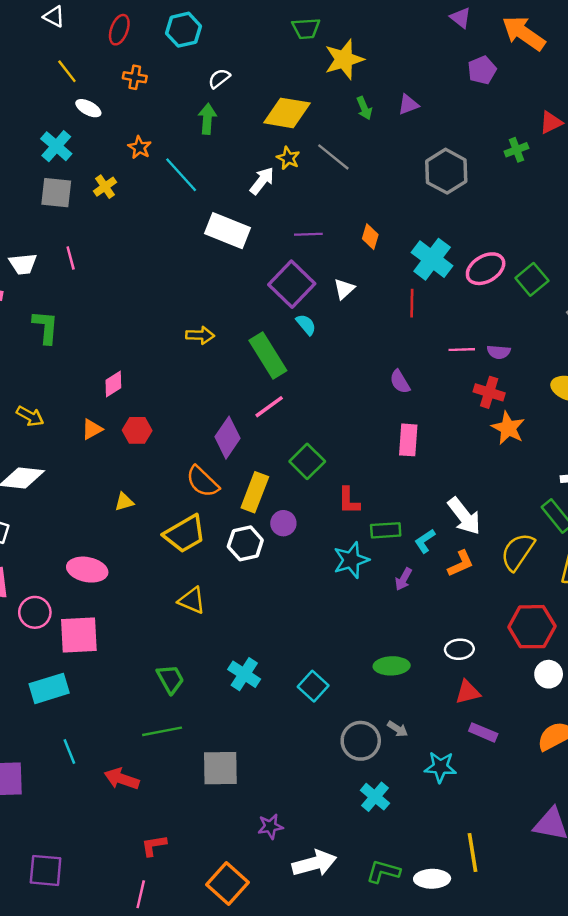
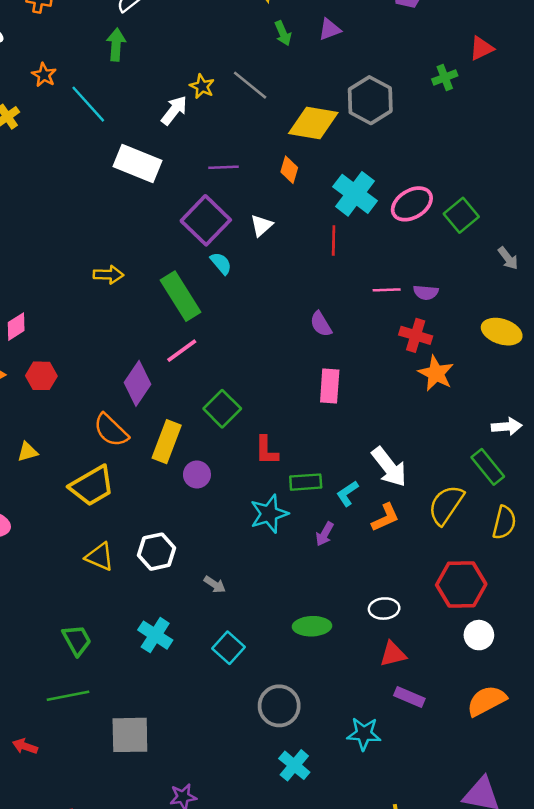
yellow diamond: (287, 113) -> (313, 123), moved
white hexagon: (245, 543) -> (156, 552), moved
gray arrow: (398, 729) -> (215, 584), moved
red arrow: (122, 779) -> (25, 746), size x0.7

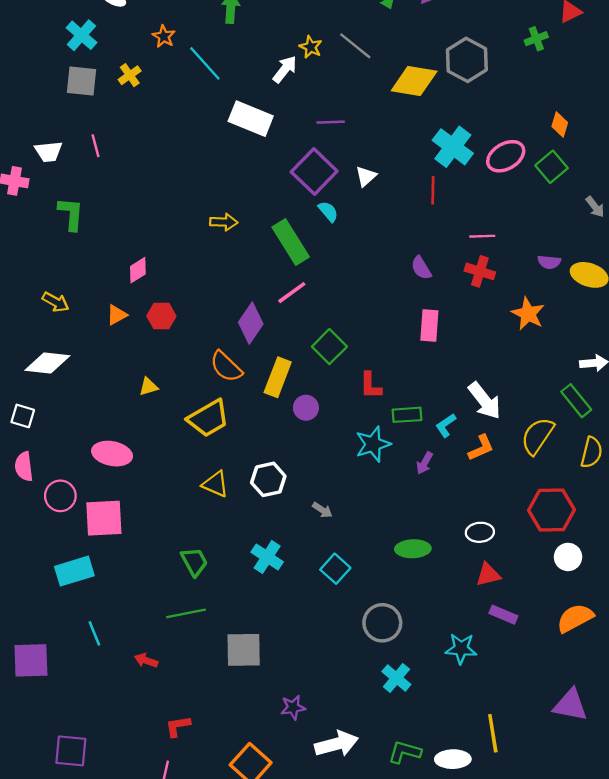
orange diamond: (289, 170) -> (560, 125), moved
purple semicircle: (426, 292) -> (549, 262), moved
red cross: (416, 335) -> (480, 271), moved

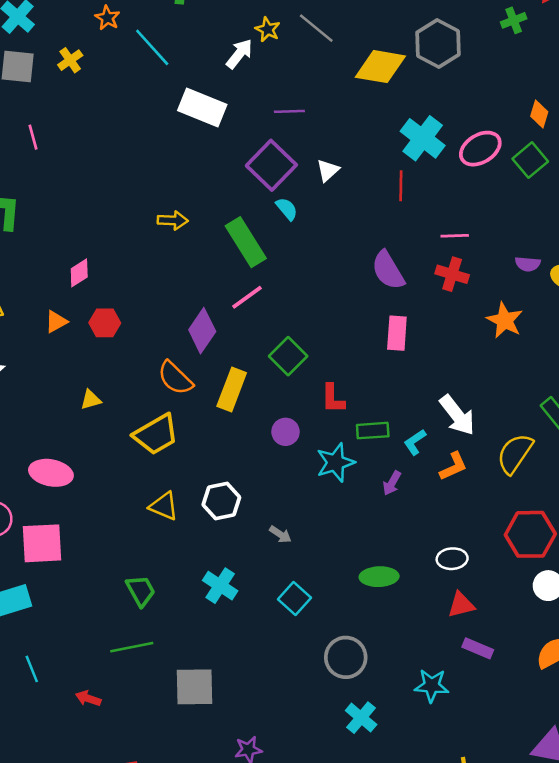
purple semicircle: (421, 268) -> (388, 270), size x1.5
purple circle: (306, 408) -> (285, 432), moved

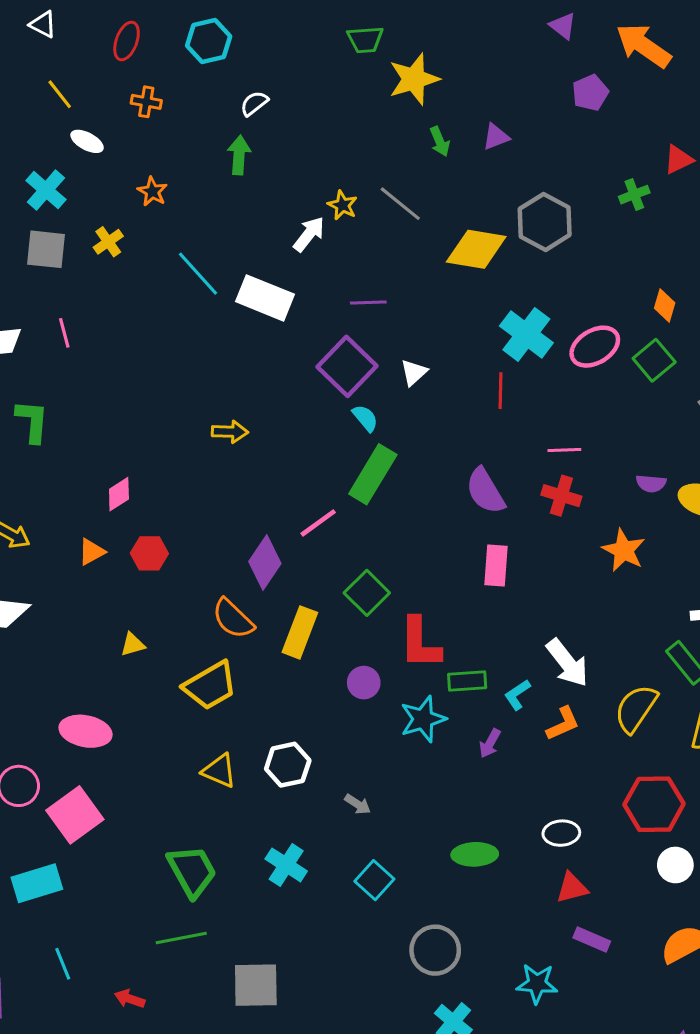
cyan line: (152, 47) -> (198, 274), moved
green rectangle: (246, 242) -> (373, 474), moved, turned 63
red L-shape: (333, 398) -> (420, 643), size x1.5
pink square: (42, 543) -> (75, 815), turned -33
green trapezoid: (141, 591) -> (192, 871), size x1.4

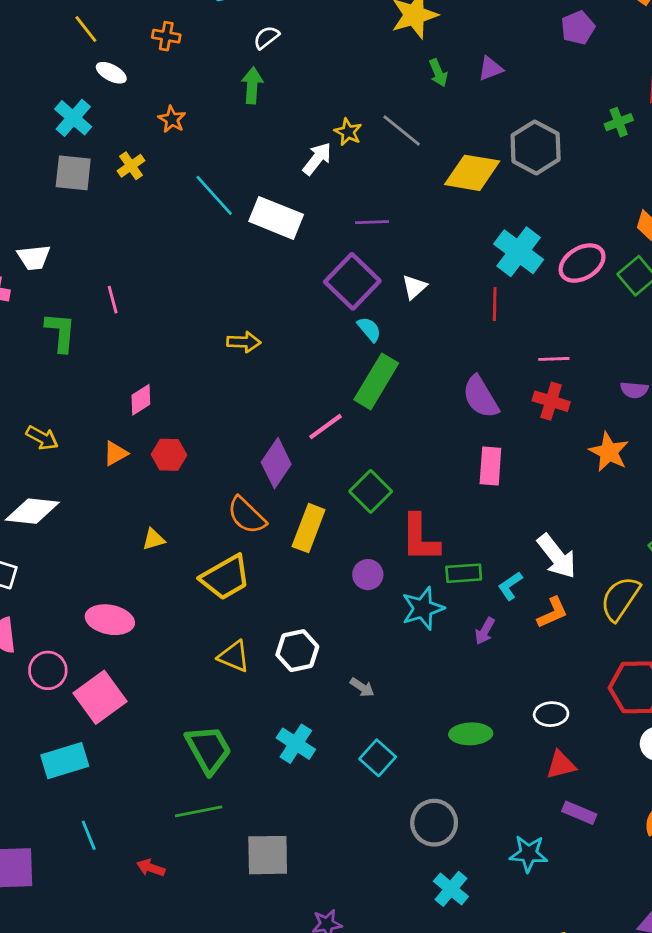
pink line: (64, 333) -> (113, 300), moved

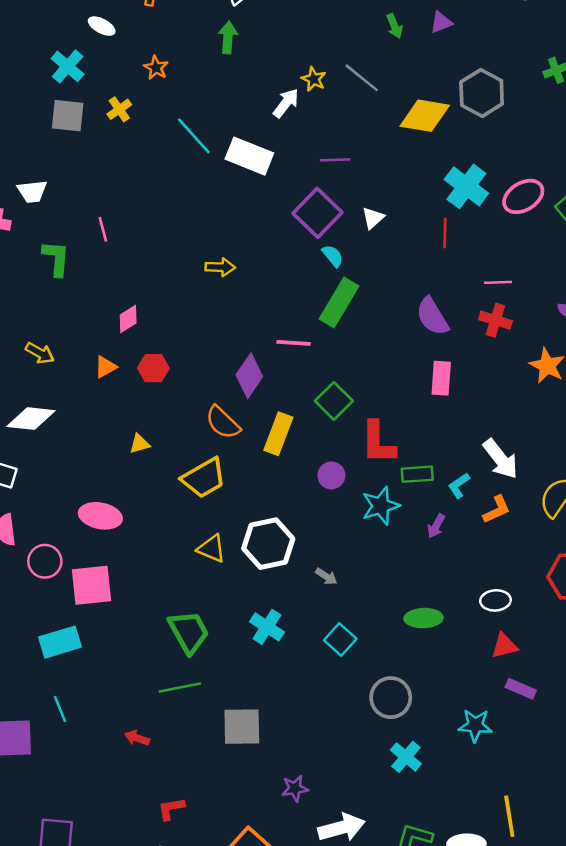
pink line: (326, 427) -> (294, 343), turned 40
white hexagon: (297, 651) -> (268, 544), size x1.4
pink square: (100, 697) -> (92, 585), turned 30
cyan line: (89, 835) -> (60, 709), moved

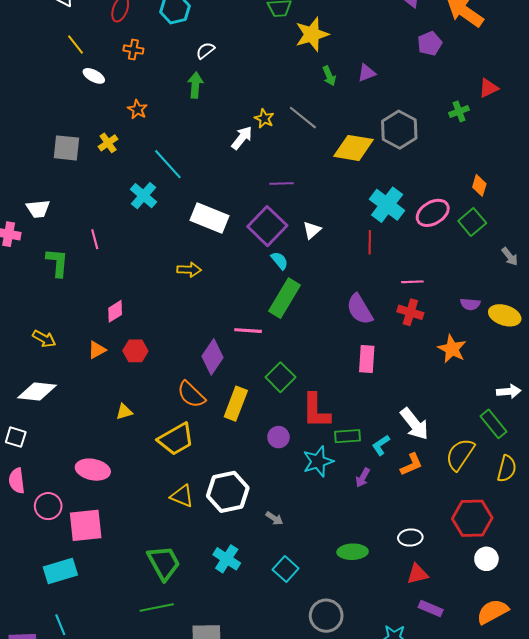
cyan cross: (68, 66) -> (144, 196), moved
white rectangle: (249, 156) -> (209, 218), moved

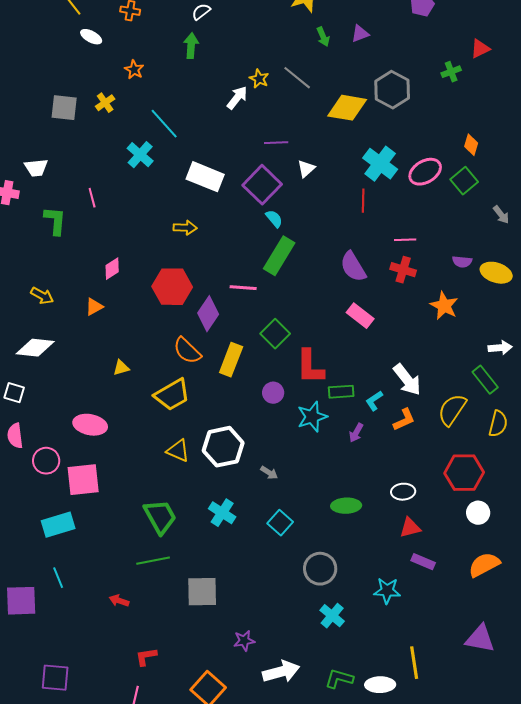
white triangle: (312, 230) -> (306, 169), moved
red hexagon: (135, 351) -> (172, 287), moved, size x1.6
pink rectangle: (367, 359) -> (360, 316), turned -56

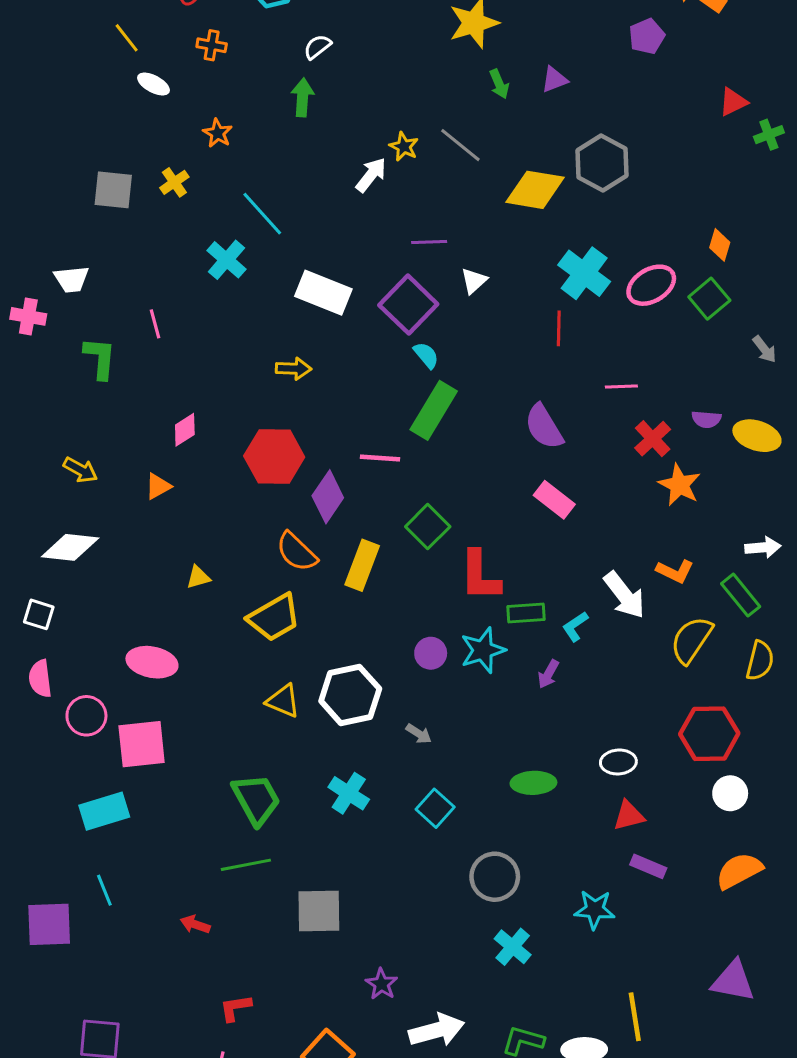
green cross: (451, 72) -> (769, 135), moved
red cross: (403, 270) -> (653, 439), moved, turned 30
purple circle: (273, 393) -> (431, 653), moved
orange L-shape: (404, 420) -> (675, 571), moved, turned 50
purple star: (244, 641) -> (381, 984), turned -30

